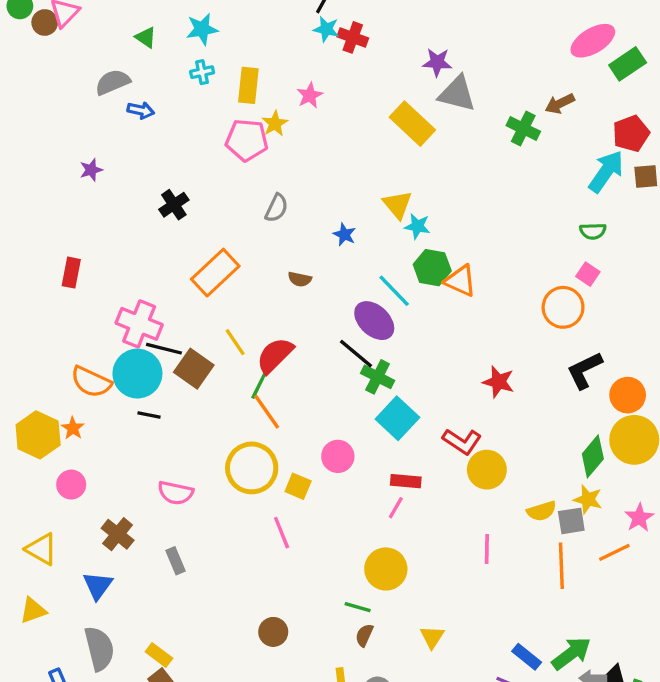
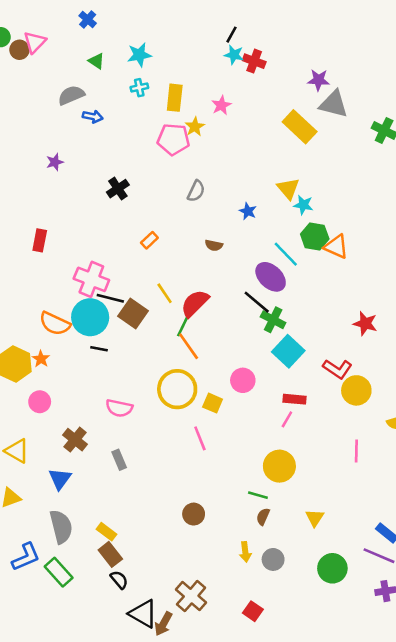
orange rectangle: (215, 273) -> (149, 240), size x0.5

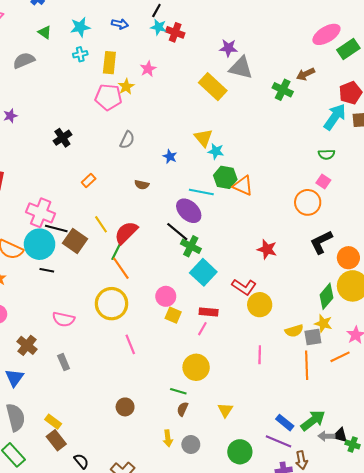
blue arrow: (93, 117) -> (120, 24), moved
cyan line: (286, 254) -> (201, 192), turned -35
yellow square: (213, 403) -> (173, 315), moved
black semicircle: (119, 580) -> (81, 461), moved

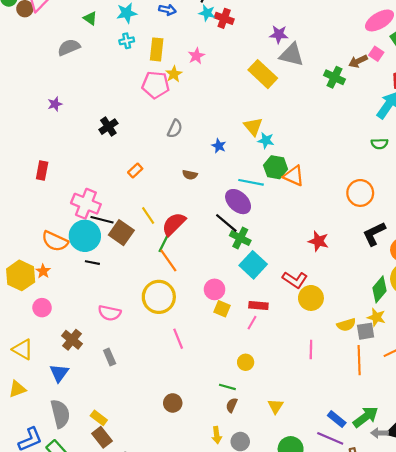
pink square: (323, 182) -> (376, 54), moved
yellow circle: (196, 367) -> (246, 362), size x0.6

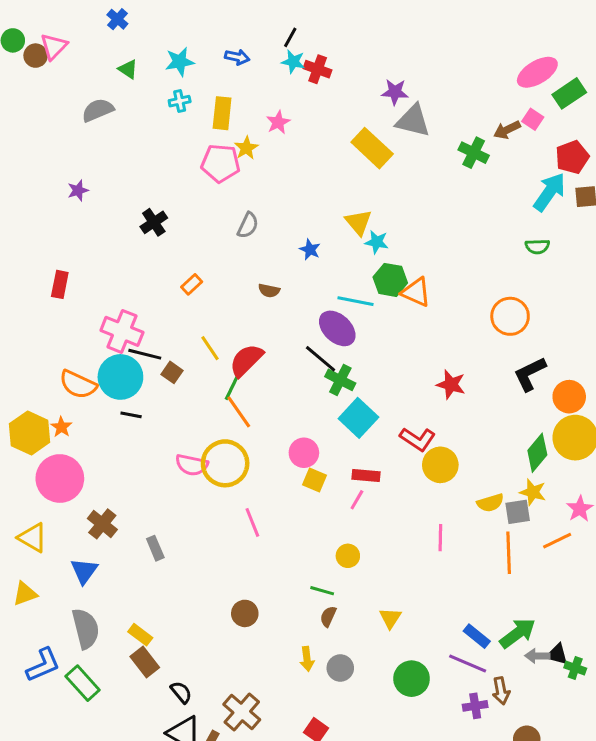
brown square: (121, 233) -> (172, 372), size x0.6
pink circle: (42, 308) -> (60, 479), size x1.8
pink semicircle: (110, 313) -> (192, 465), moved

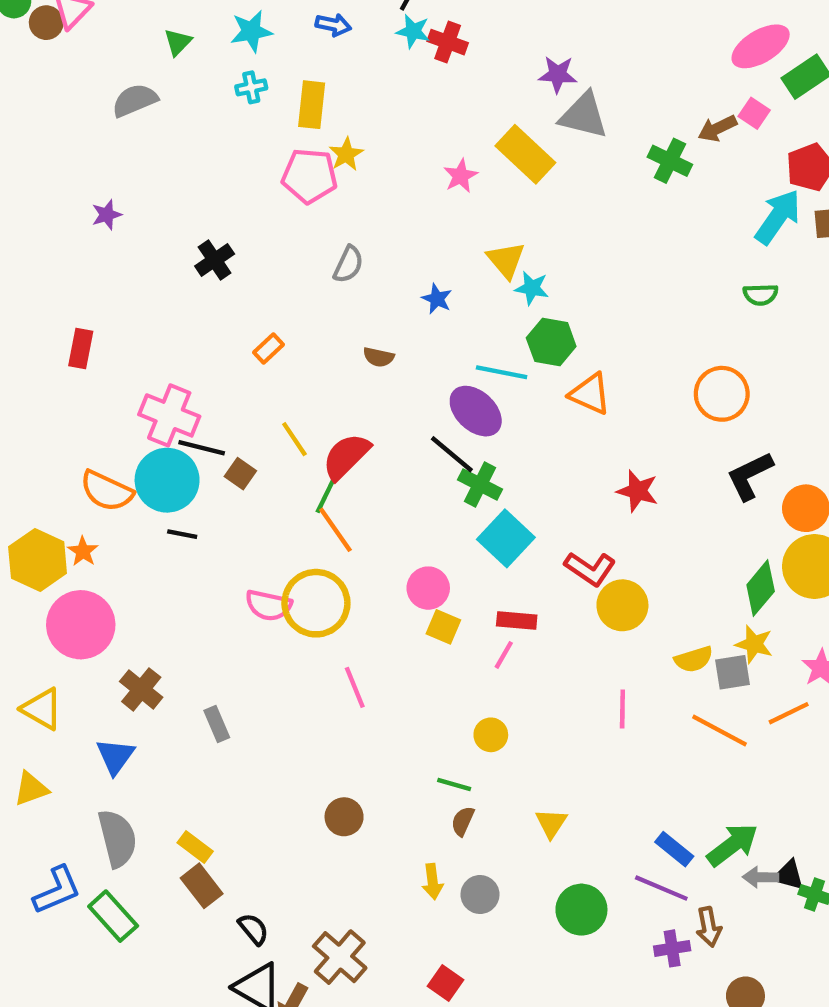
green triangle: (128, 69) -> (178, 42), turned 40
pink star: (278, 122) -> (461, 176), moved
orange triangle: (416, 292) -> (590, 394), moved
orange line: (509, 553) -> (720, 730), turned -60

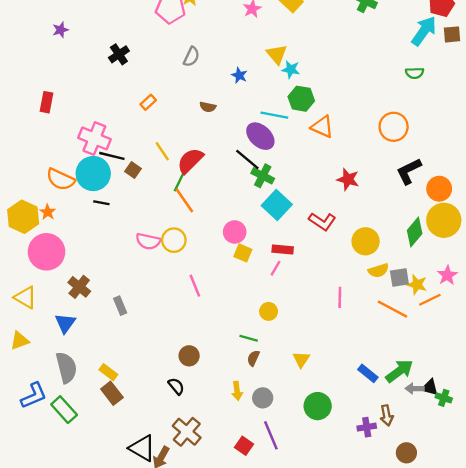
yellow circle: (316, 603) -> (174, 240), size x0.7
yellow circle: (622, 605) -> (366, 241), moved
yellow star: (754, 644) -> (417, 285), moved
purple line: (661, 888) -> (271, 435), moved, turned 44
black semicircle: (253, 929) -> (176, 386), moved

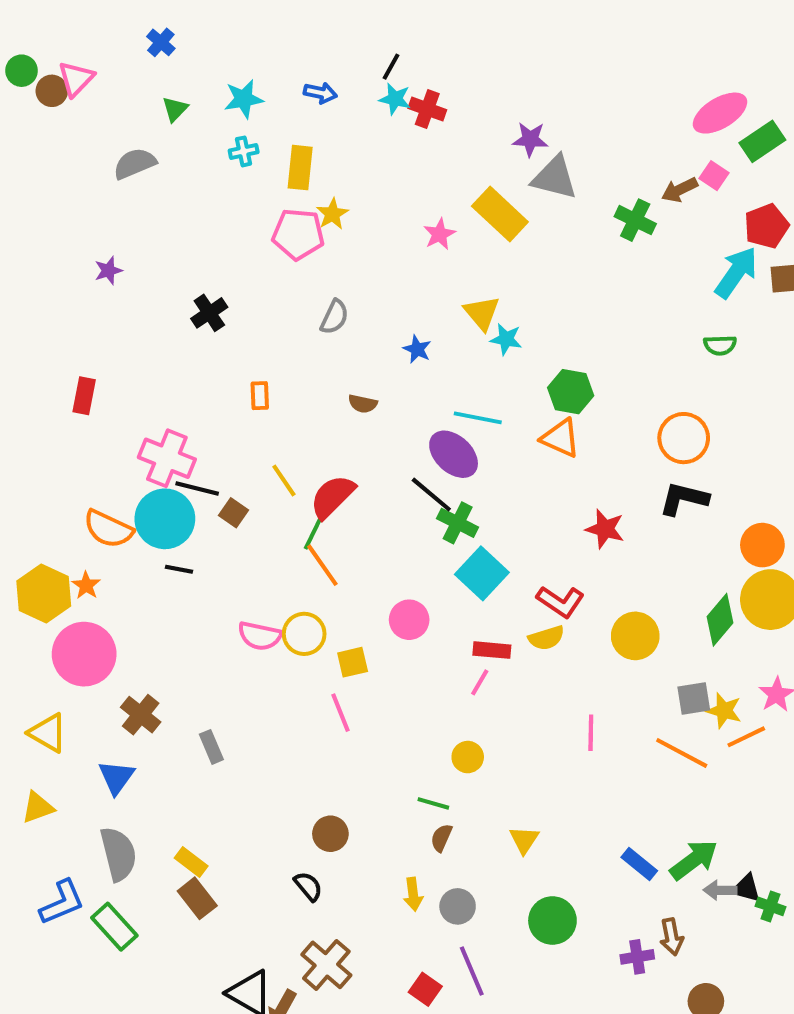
green hexagon: (301, 99) -> (571, 392), moved
orange rectangle: (148, 102) -> (260, 396), turned -49
black L-shape: (409, 171) -> (684, 499), moved, turned 40
yellow square: (243, 253) -> (353, 662), moved, turned -36
yellow semicircle: (378, 271) -> (546, 638), moved

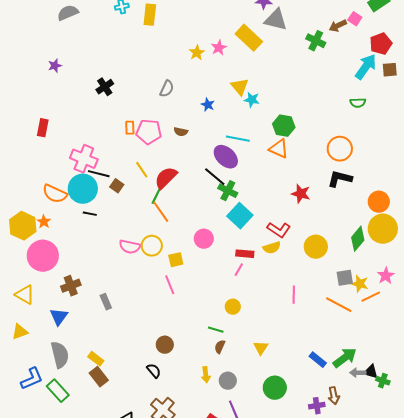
yellow star: (332, 214) -> (197, 53), moved
pink pentagon: (298, 234) -> (149, 132), moved
brown cross: (141, 715) -> (71, 286), turned 30

